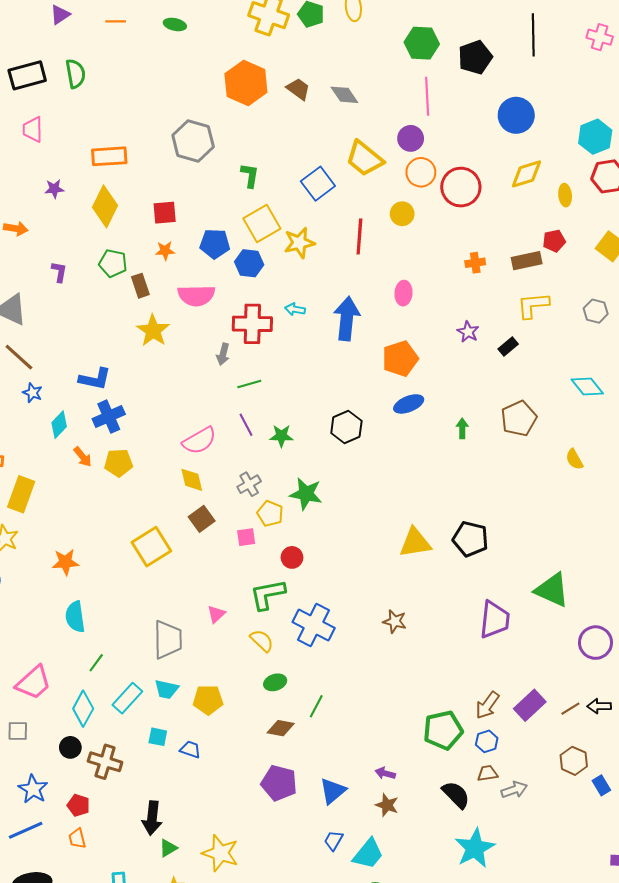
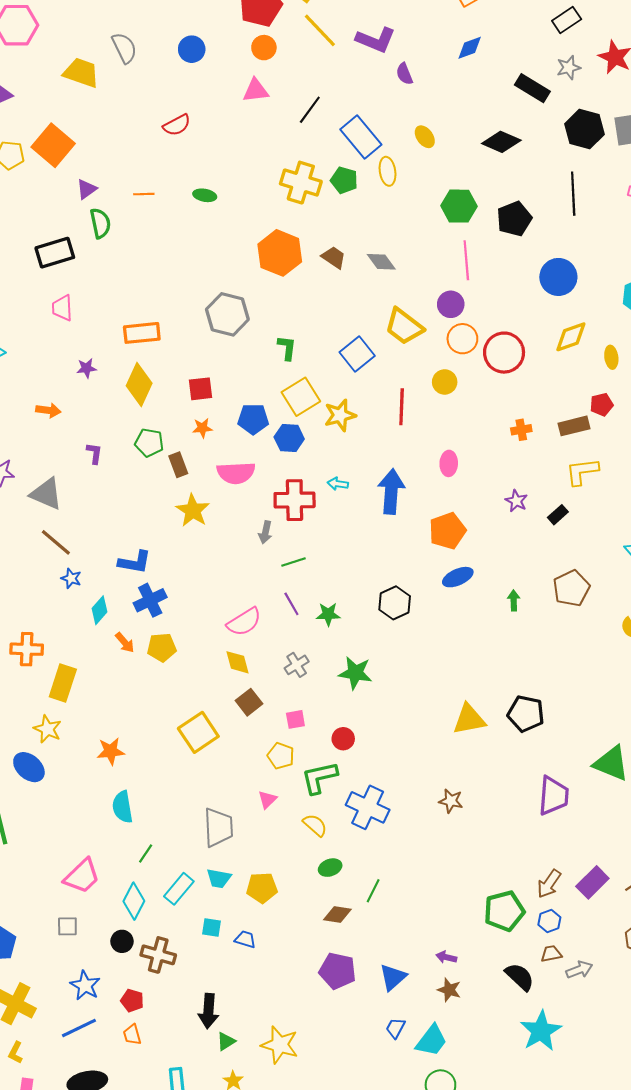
green semicircle: (75, 74) -> (100, 223), moved
yellow pentagon: (270, 514) -> (281, 756), moved

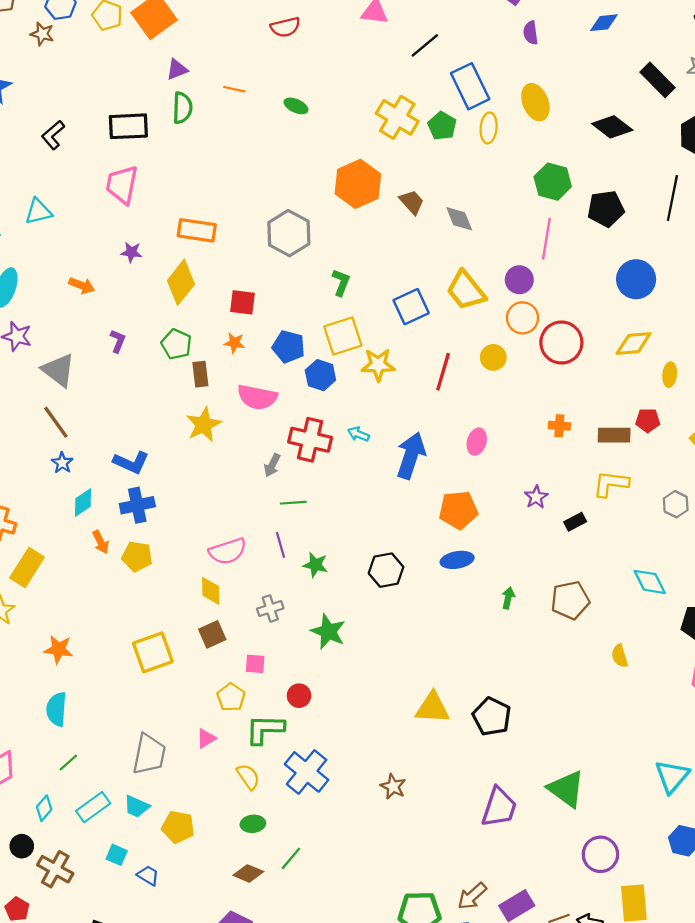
yellow ellipse: (425, 137) -> (535, 102), size x1.5
pink trapezoid: (62, 308) -> (122, 185), size x1.4
cyan diamond: (134, 901) -> (44, 808), size x0.7

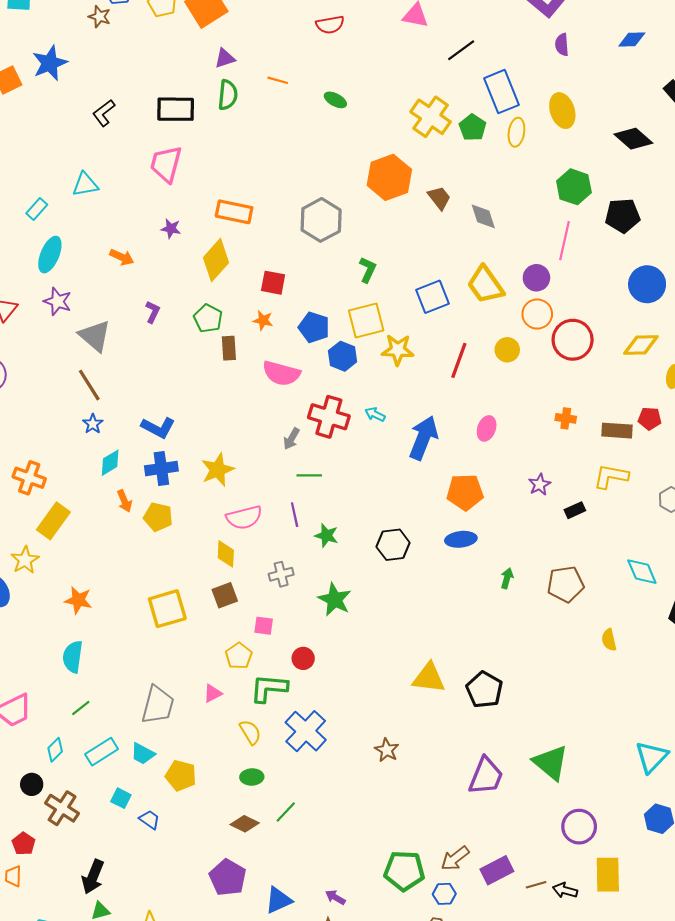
yellow star: (204, 425) -> (218, 470), moved

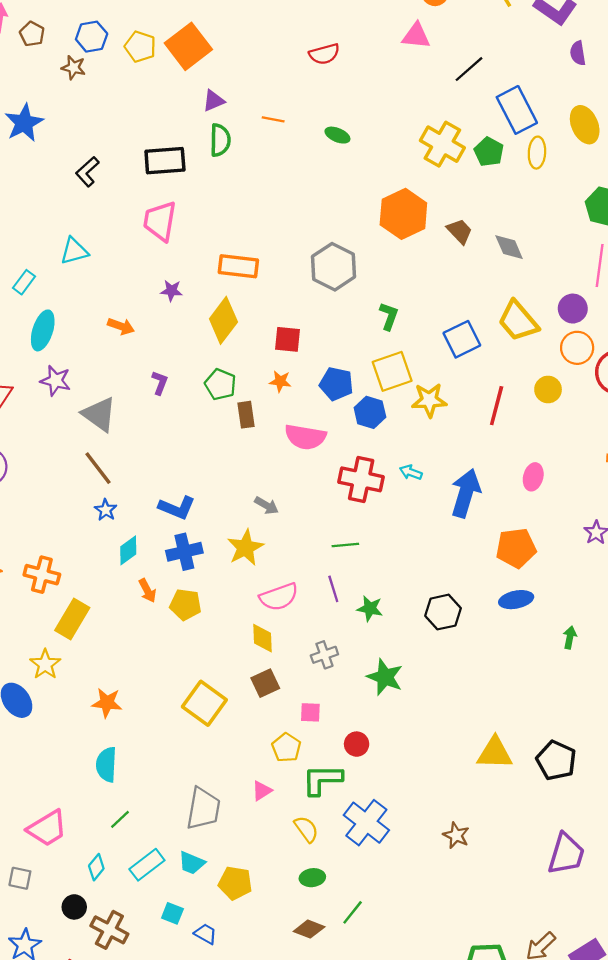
gray arrow: (291, 439) -> (266, 505), moved, turned -85
yellow square: (167, 609) -> (204, 703), turned -33

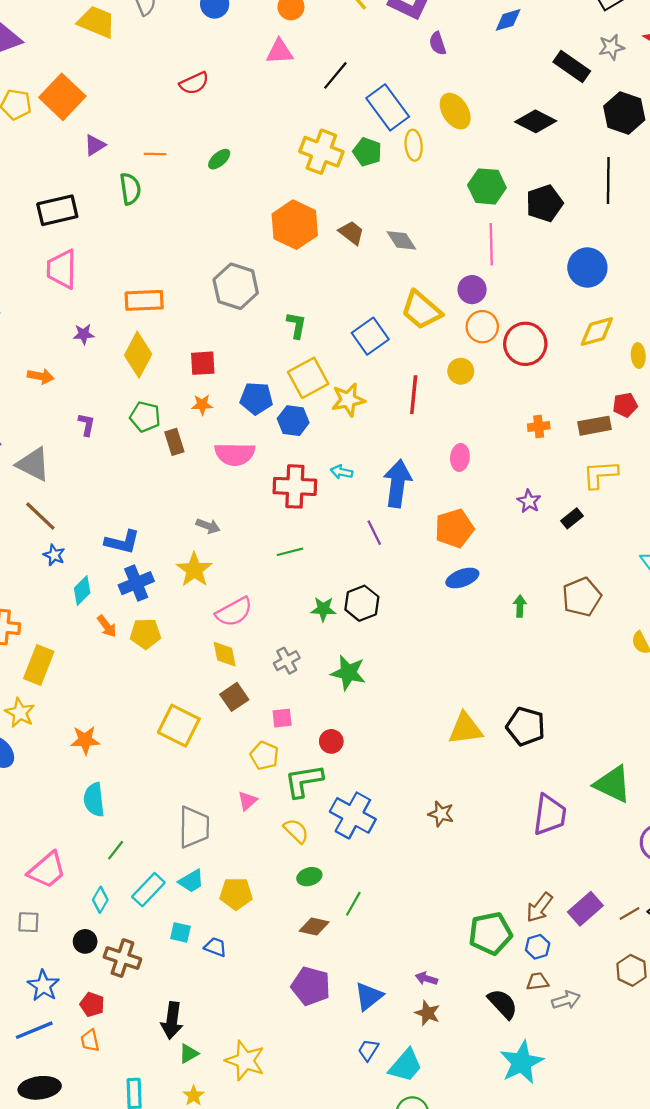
green ellipse: (337, 135) -> (219, 159), turned -55
green semicircle: (220, 140) -> (130, 189), moved
purple line: (333, 589) -> (374, 533), moved
black hexagon: (443, 612) -> (362, 603), moved
cyan trapezoid: (192, 863) -> (191, 881), turned -44

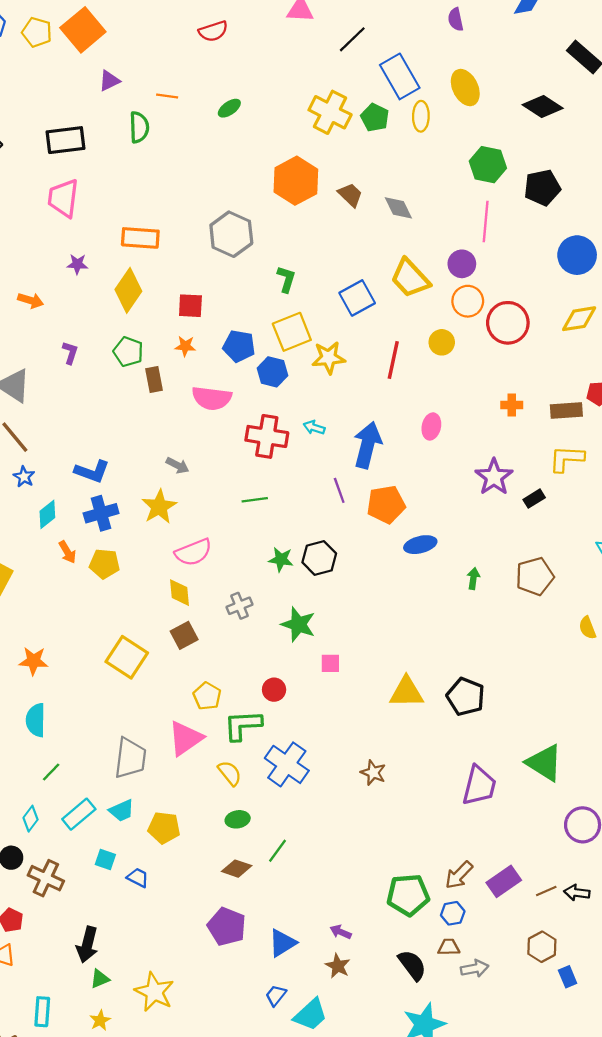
purple star: (529, 501) -> (494, 477), size x1.6
orange pentagon: (454, 528) -> (386, 504), moved
pink square: (282, 718) -> (330, 663), moved
pink triangle: (247, 801) -> (185, 738), size x1.8

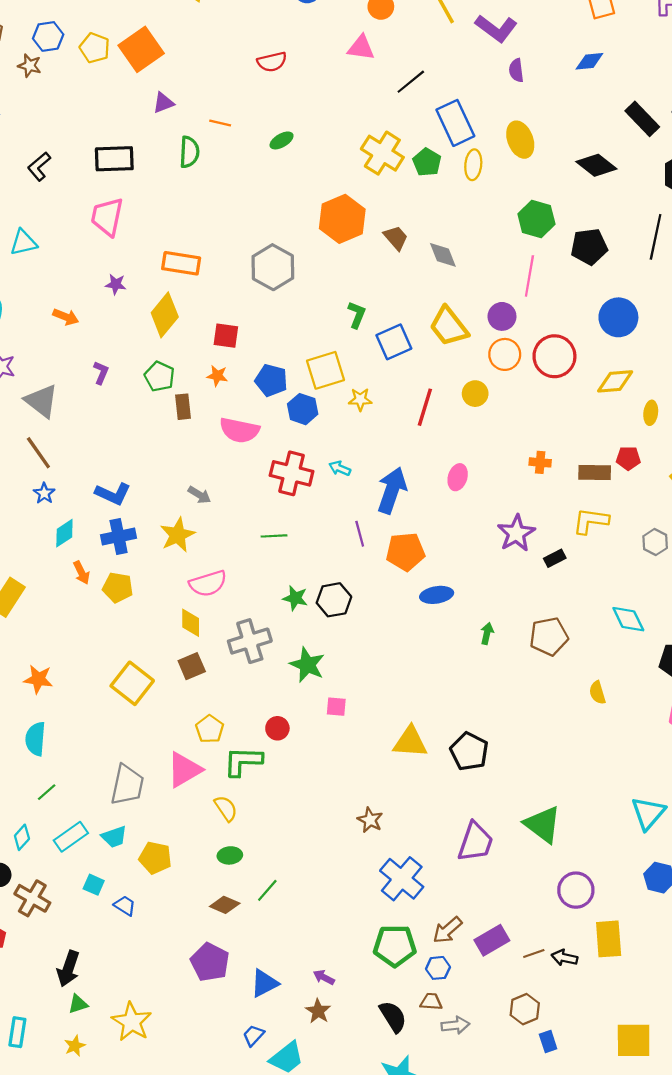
green L-shape: (286, 279) -> (357, 315), moved
red circle: (508, 323) -> (554, 356), moved
yellow star: (329, 358) -> (360, 399), size x0.7
gray cross: (239, 606) -> (250, 641), size x1.6
blue cross: (287, 764) -> (402, 879), moved

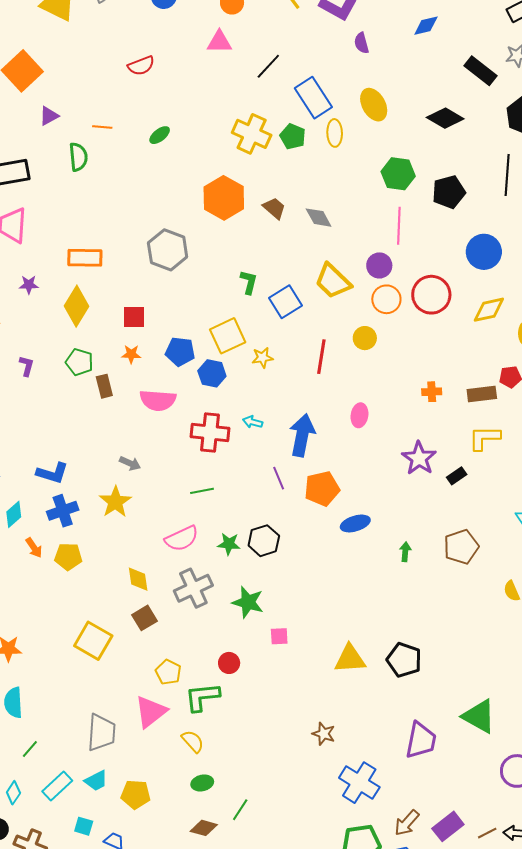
pink semicircle: (208, 583) -> (182, 539), moved

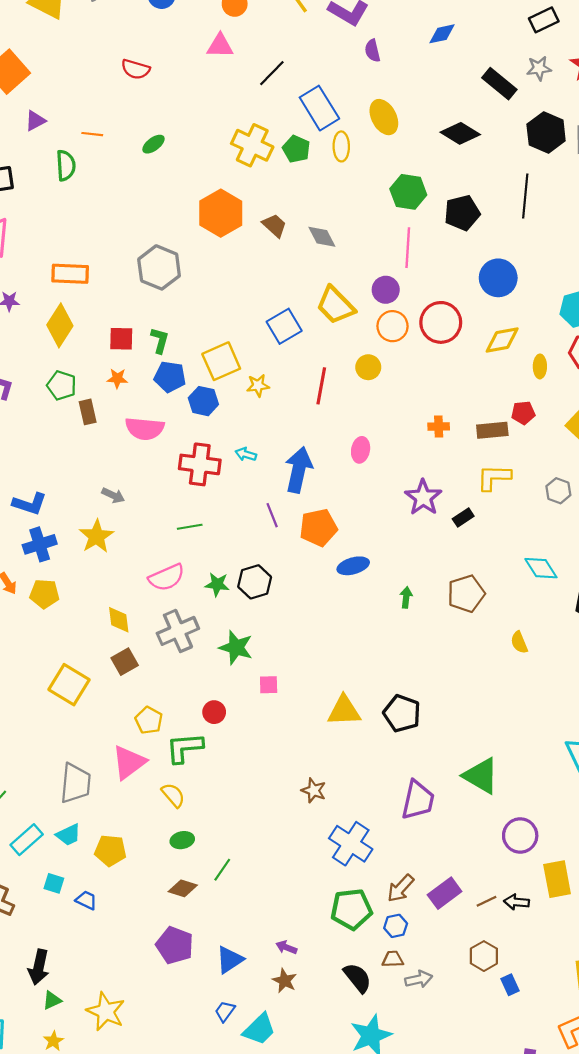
red semicircle: (141, 66) -> (136, 69), turned 36
green L-shape: (249, 282) -> (160, 340), moved

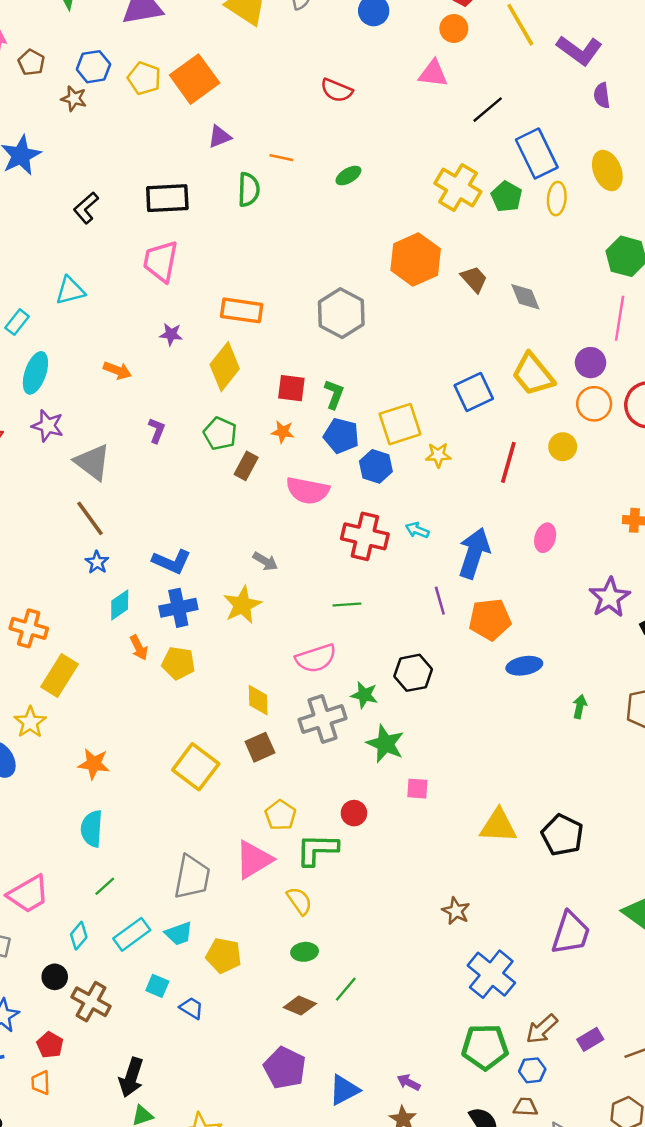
brown rectangle: (88, 412) -> (246, 466), turned 35
green star: (217, 584) -> (364, 695), moved
purple rectangle: (445, 893) -> (590, 1039), size x0.7

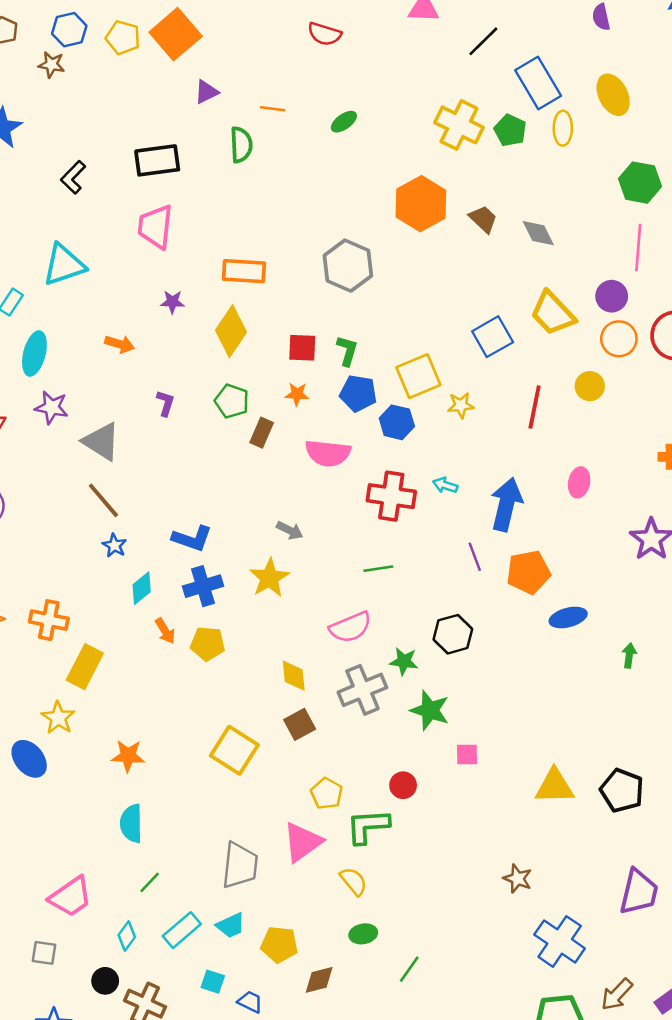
cyan triangle: (70, 291) -> (64, 265), size x1.4
brown diamond: (300, 1006) -> (319, 980), moved, turned -32

